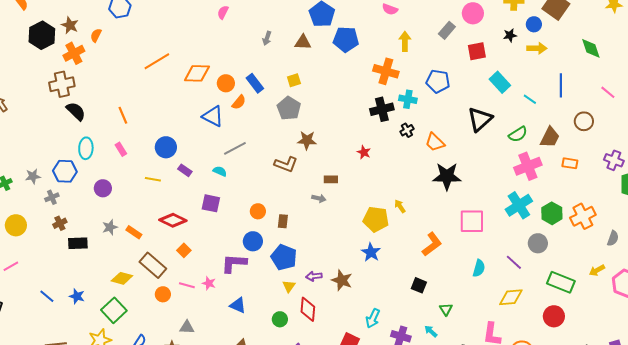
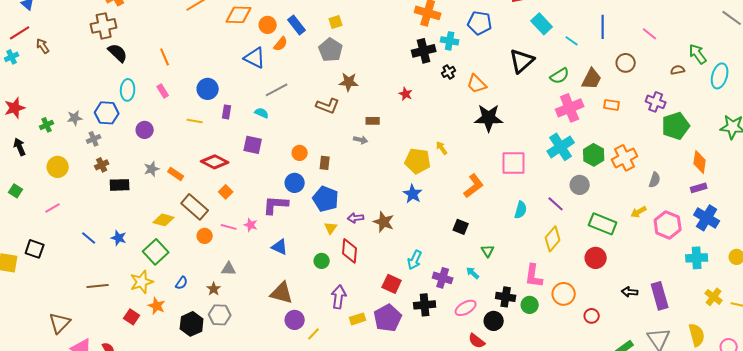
purple rectangle: (185, 170) -> (227, 112), turned 64
yellow diamond: (511, 297) -> (553, 239), turned -45

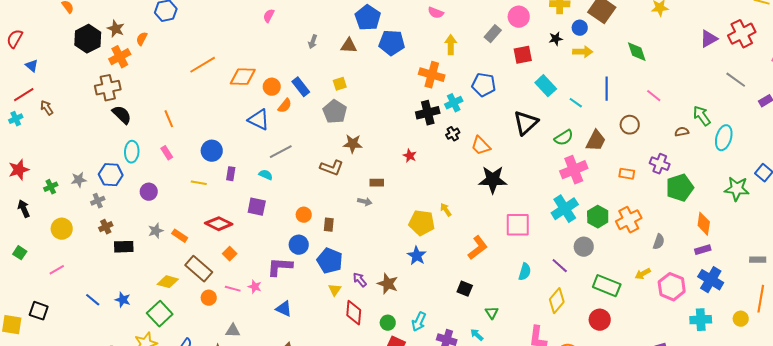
cyan cross: (450, 41) -> (454, 103), turned -36
orange rectangle: (612, 105) -> (627, 174), moved
purple arrow: (356, 218) -> (360, 280), turned 56
green circle: (322, 261) -> (388, 323), moved

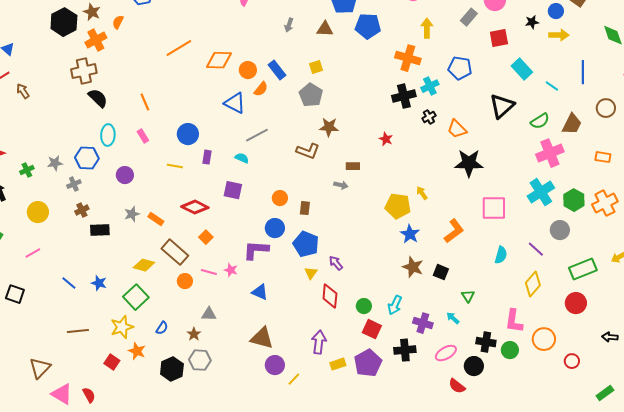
blue star: (417, 256) -> (410, 234), moved
brown star: (388, 284) -> (413, 267), moved
green rectangle: (607, 286) -> (583, 269), turned -44

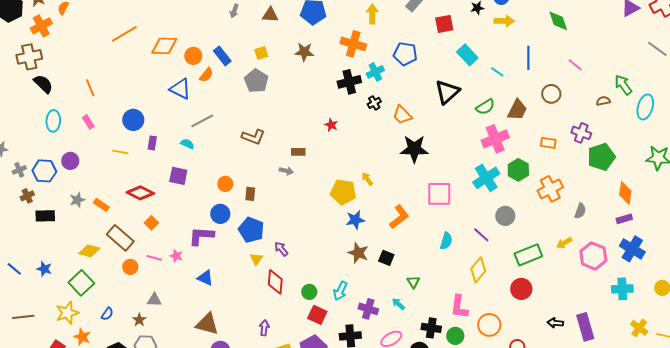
brown star: (329, 127) -> (304, 52), moved
blue hexagon: (87, 158) -> (44, 171), moved
green hexagon: (574, 200) -> (518, 170), moved
blue star: (410, 234) -> (355, 220), turned 30
purple arrow: (319, 342) -> (264, 328), size x0.7

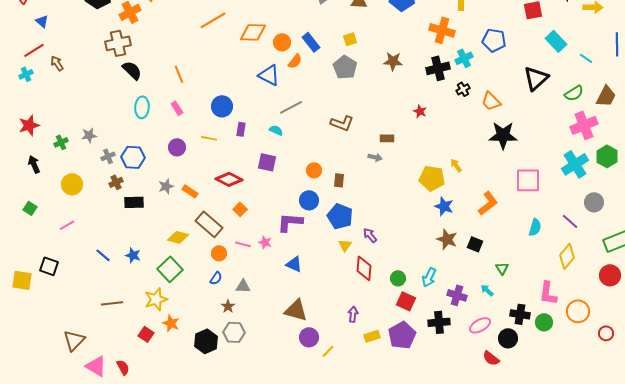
brown star: (304, 52) -> (393, 61), moved
purple circle: (70, 161) -> (177, 147), moved
blue star: (355, 220) -> (444, 206), turned 30
blue semicircle: (107, 314) -> (216, 278), moved

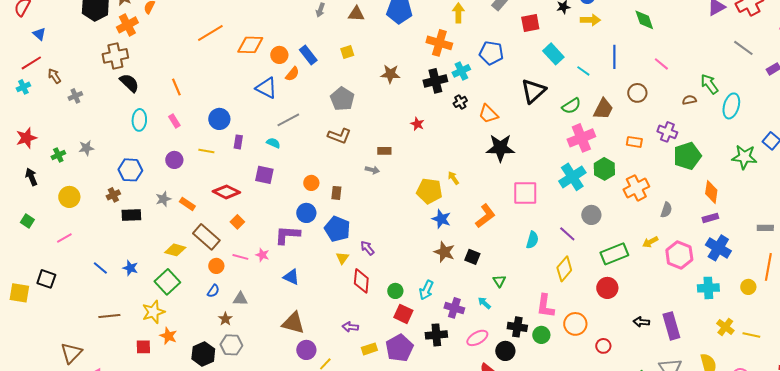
gray pentagon: (345, 67) -> (342, 99), moved
gray cross: (108, 156) -> (75, 96), moved
purple arrow: (353, 314) -> (350, 327), turned -91
red square: (146, 334) -> (143, 347), turned -35

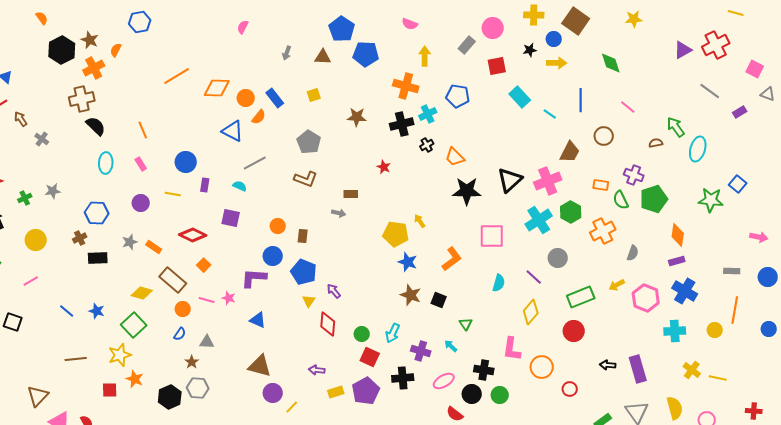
black triangle: (533, 91) -> (510, 180), moved
gray cross: (75, 96) -> (42, 139), turned -32
green semicircle: (571, 106) -> (621, 200), moved, turned 96
green circle: (541, 335) -> (500, 395), moved

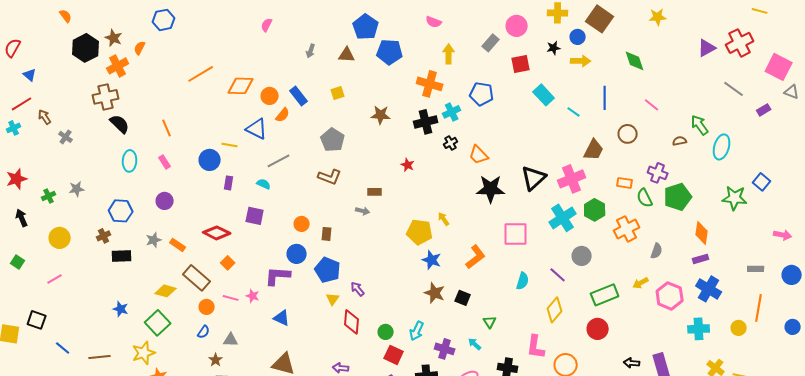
pink square: (755, 69) -> (779, 67), size x1.5
yellow line: (173, 194) -> (230, 145), moved
blue line: (67, 311) -> (63, 348), moved

